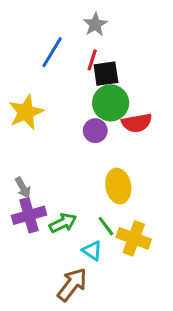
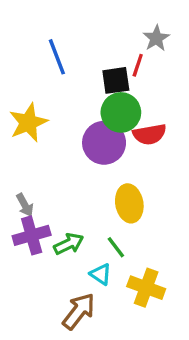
gray star: (95, 24) -> (156, 38), moved
blue line: (52, 52) -> (57, 57), turned -52
red line: (92, 60) -> (138, 65), moved
purple circle: (95, 131) -> (104, 143), size x1.6
yellow cross: (134, 238) -> (146, 288), moved

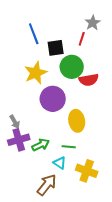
black square: (116, 80) -> (56, 48), moved
yellow star: (28, 123) -> (36, 73), moved
purple circle: (104, 143) -> (53, 99), moved
green line: (116, 247) -> (69, 147), turned -48

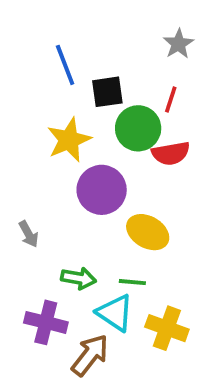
red line: (82, 39) -> (171, 100), moved
yellow ellipse: (77, 121) -> (148, 232), turned -50
purple cross: (19, 140) -> (46, 322), moved, turned 30
green arrow: (41, 145) -> (79, 278), turned 36
cyan triangle: (60, 163) -> (115, 313), size x1.5

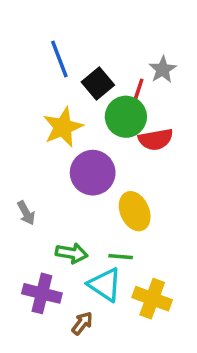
gray star: (178, 44) -> (163, 69), moved
black square: (107, 92) -> (98, 83), turned -32
red line: (171, 100) -> (138, 90), moved
yellow ellipse: (148, 232) -> (135, 211), turned 36
brown arrow: (90, 355) -> (82, 323), size x0.6

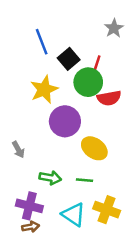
gray star: (163, 69) -> (114, 28), moved
yellow ellipse: (135, 211) -> (94, 148), turned -30
cyan triangle: (105, 285) -> (73, 214), moved
brown arrow: (82, 323) -> (31, 227), moved, turned 42

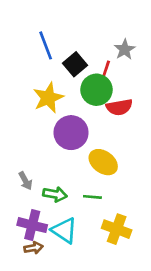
gray star: (114, 28) -> (125, 50), moved
gray arrow: (18, 150) -> (25, 181), moved
cyan triangle: (73, 214) -> (64, 230), moved

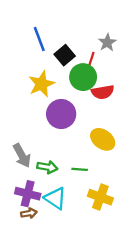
yellow ellipse: (103, 162) -> (103, 139), moved
gray arrow: (25, 181) -> (22, 156), size x1.5

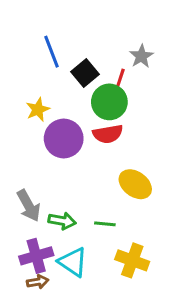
yellow star: (42, 84) -> (38, 110), moved, size x0.7
red semicircle: (103, 92) -> (108, 134), moved
purple circle: (61, 114) -> (64, 139), moved
purple cross: (28, 194) -> (36, 256), turned -30

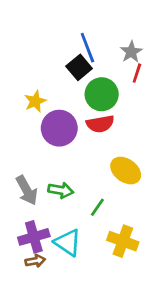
blue line: (51, 52) -> (87, 48), moved
red line: (120, 79) -> (137, 73), moved
green arrow: (62, 221) -> (61, 190), moved
green line: (105, 224) -> (97, 207), turned -60

